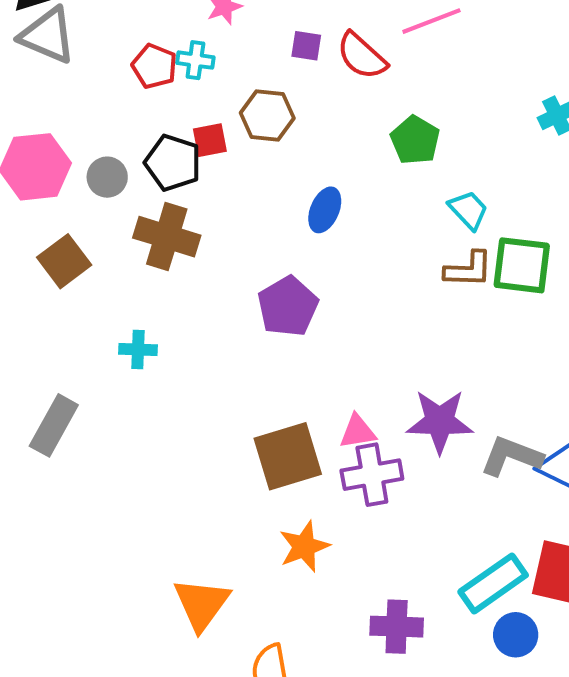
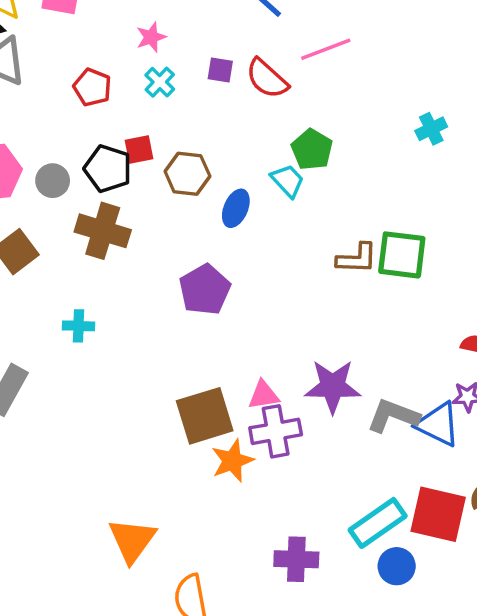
cyan cross: (195, 60) -> (160, 82), moved, turned 36
brown hexagon: (267, 115) -> (187, 174), moved
cyan trapezoid: (468, 210) -> (288, 181), moved
orange star: (304, 547) -> (232, 461), moved

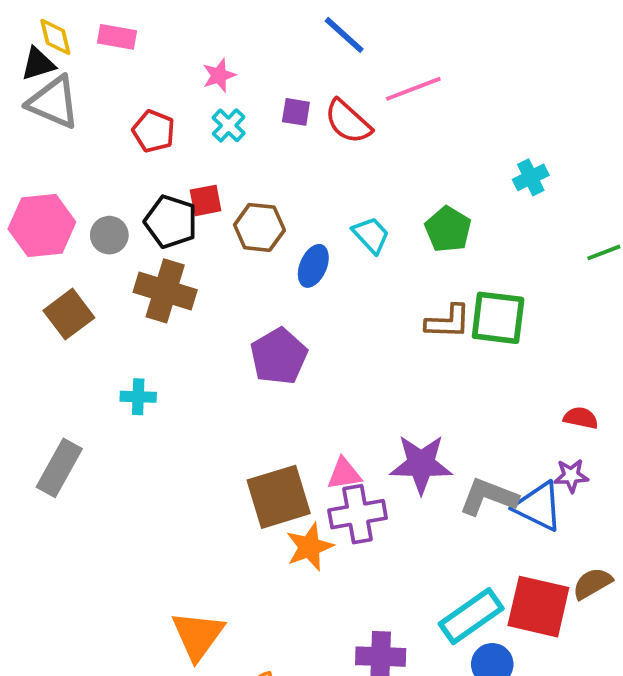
green pentagon: (312, 150) -> (448, 229), moved

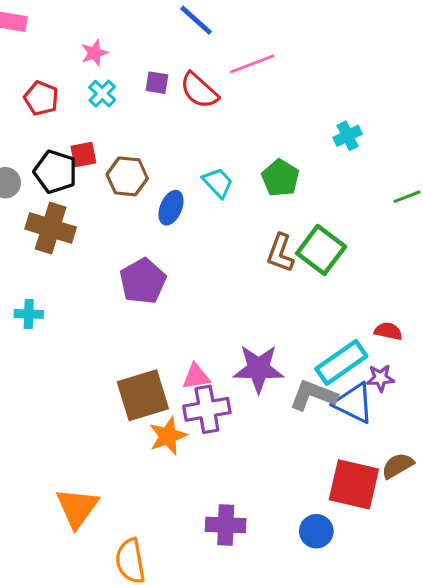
green square: (498, 318) -> (321, 250), turned 30
brown L-shape: (448, 322) -> (280, 253), turned 108
cyan rectangle: (471, 616) -> (341, 362), moved

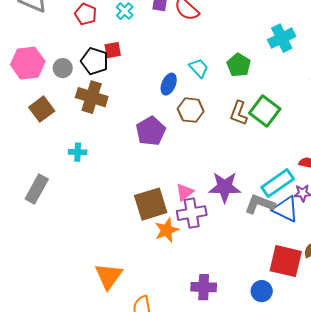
cyan cross: (348, 136) -> (282, 38), size x1.5
brown hexagon: (127, 176) -> (191, 110), moved
pink triangle: (196, 377) -> (185, 192), turned -30

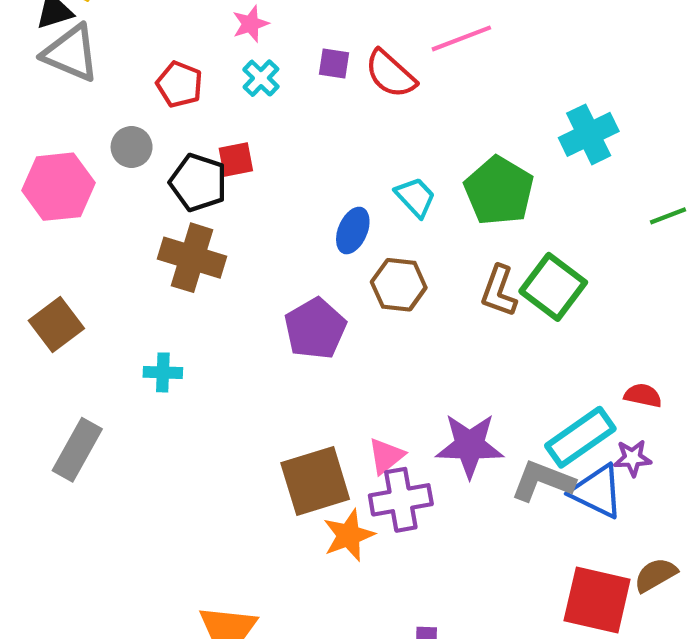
green pentagon: (239, 65) -> (499, 191), size x1.4
gray circle: (63, 68) -> (132, 147), moved
brown square: (42, 109) -> (56, 324), moved

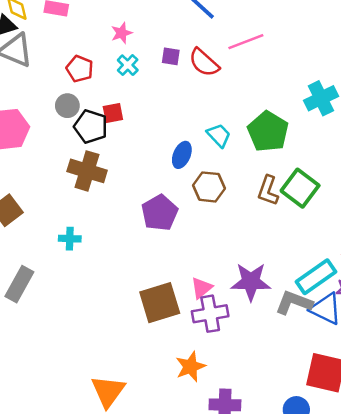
gray circle: (132, 147) -> (67, 106), moved
orange star: (349, 535) -> (190, 367), moved

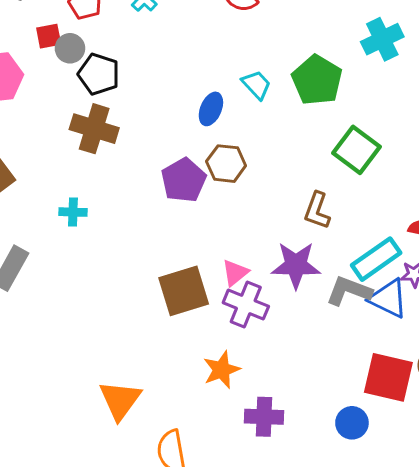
red square: (113, 113) -> (49, 36), moved
brown hexagon: (209, 187) -> (226, 164), moved
brown L-shape: (268, 191) -> (317, 211), moved
purple cross: (210, 314) -> (246, 305), turned 32

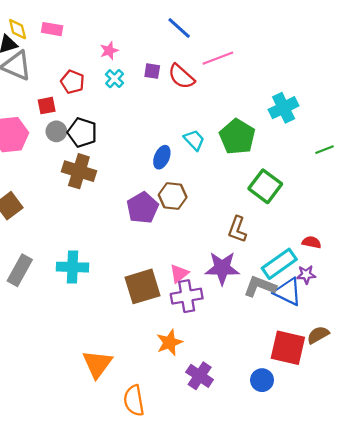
gray circle: (70, 48) -> (56, 131), moved
cyan cross: (73, 212) -> (73, 267), moved, size x1.6
purple cross: (246, 305) -> (187, 296), turned -32
purple cross: (264, 417) -> (200, 376), turned 32

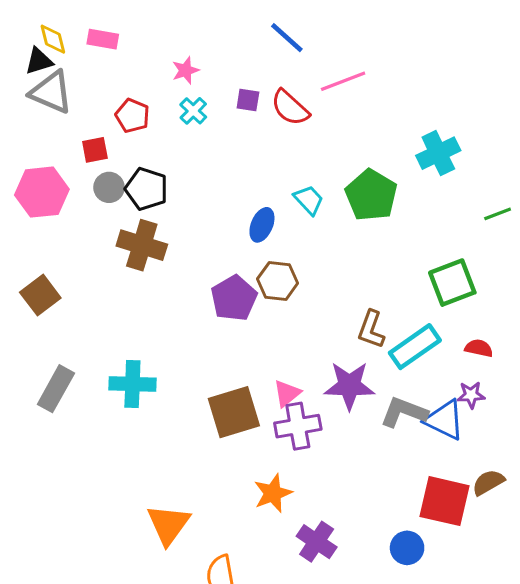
green square: (265, 186) -> (452, 283), moved, turned 32
cyan rectangle: (279, 264) -> (415, 347), moved

